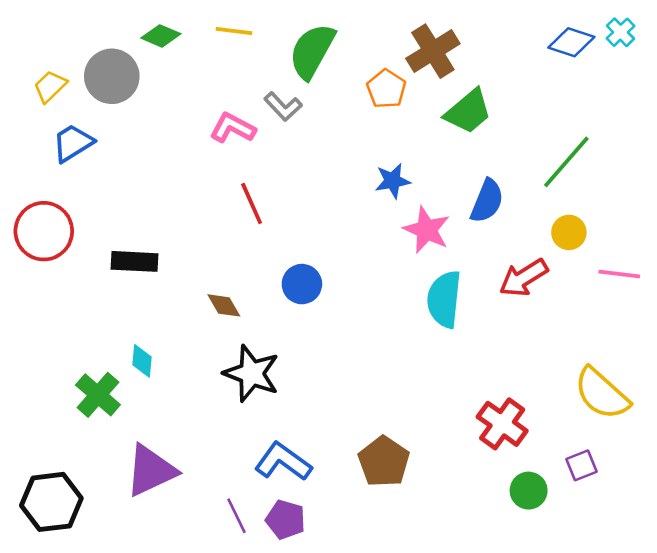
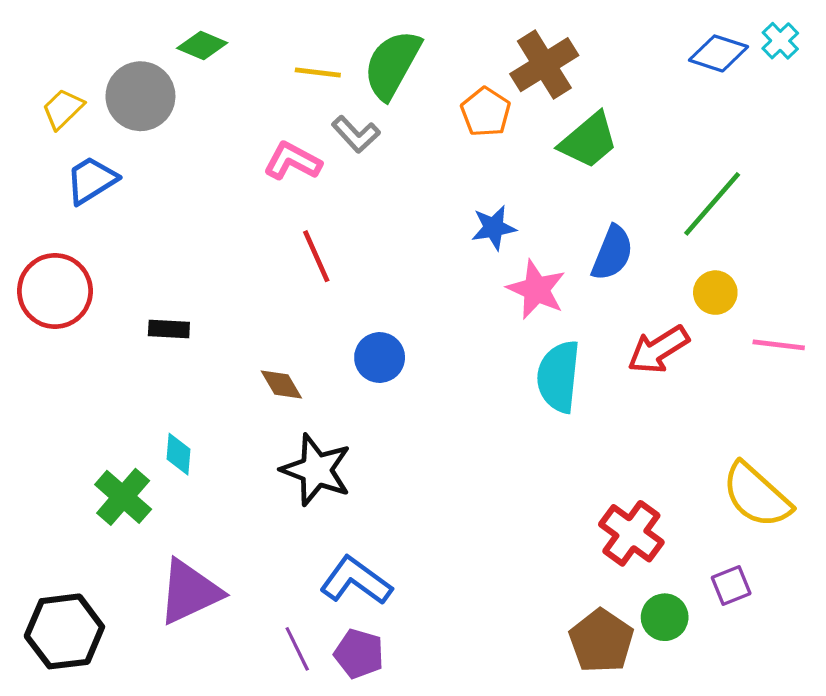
yellow line: (234, 31) -> (318, 72), moved
black rectangle: (134, 261) -> (169, 329), size x0.7
brown pentagon: (384, 462) -> (601, 641), moved

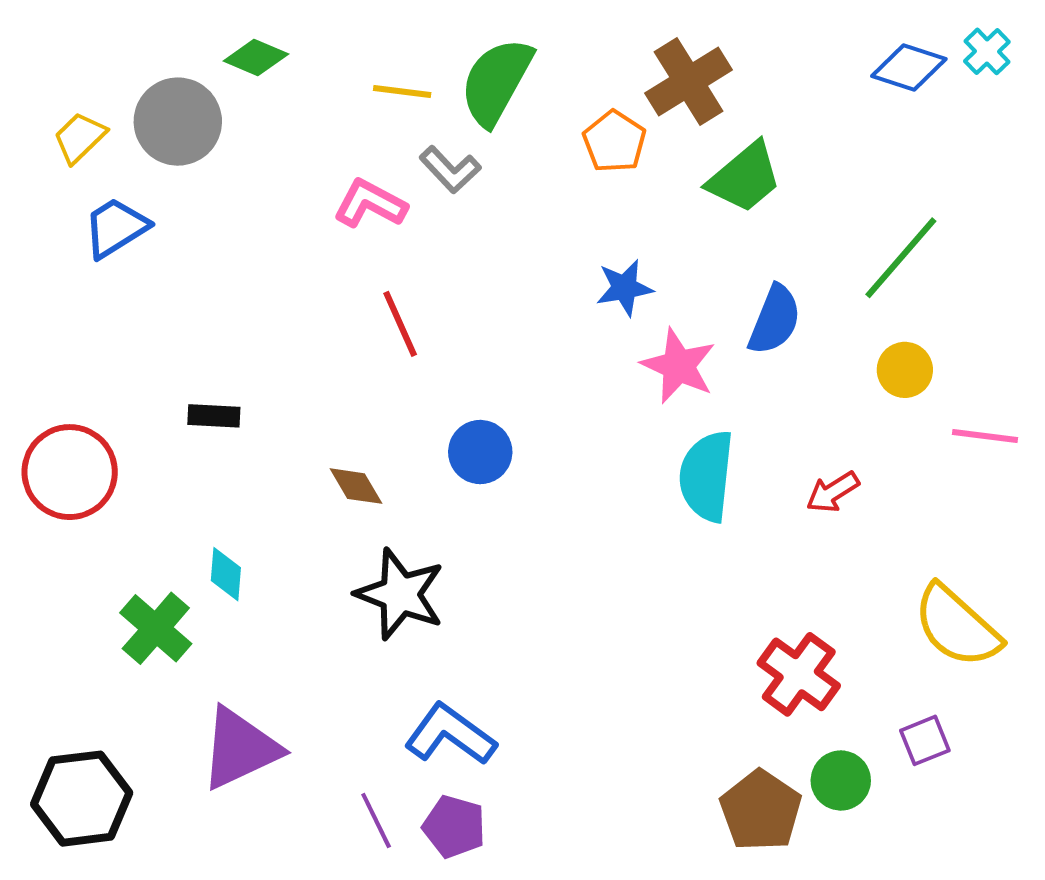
red circle: (55, 291) -> (70, 472), moved
red arrow: (658, 350) -> (833, 492), moved, size x0.7

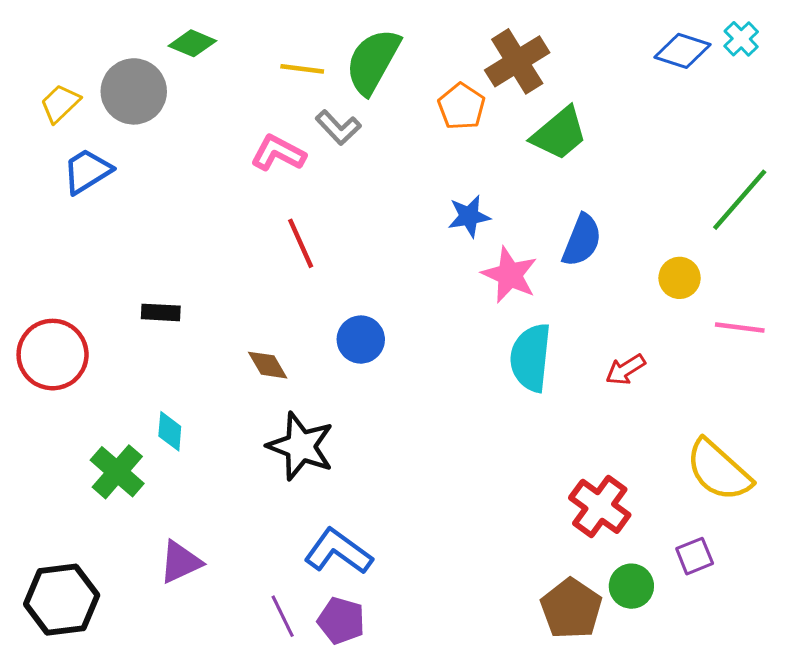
green line: (901, 258) -> (740, 200), moved
purple triangle: (240, 748) -> (180, 562), size x0.7

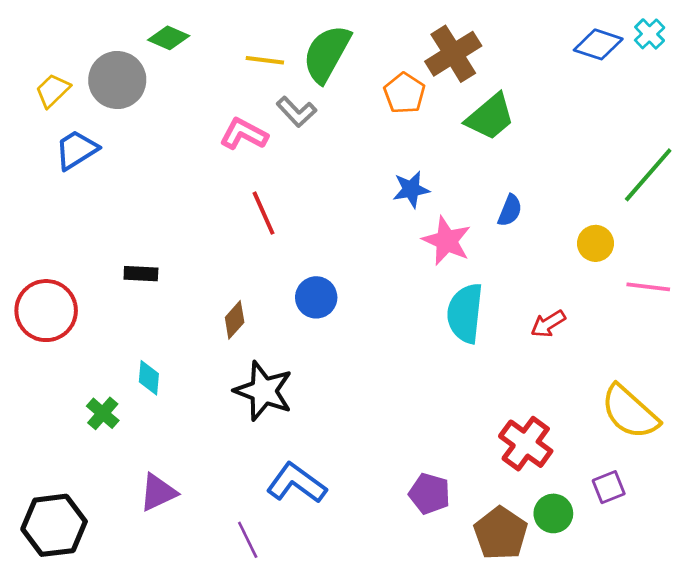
blue semicircle: (582, 240) -> (510, 210), size x0.7
brown diamond: (268, 365) -> (235, 320), turned 72
green cross: (117, 472) -> (103, 413), size x0.7
purple pentagon: (341, 621) -> (430, 494), moved

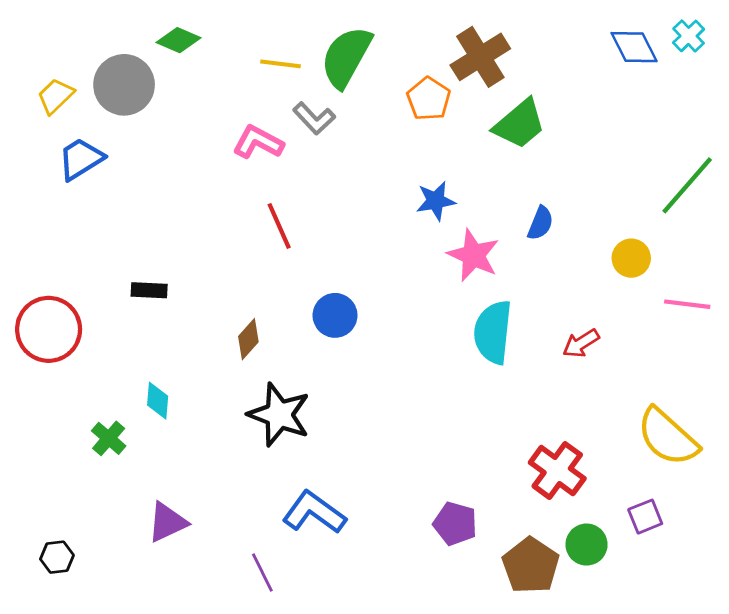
blue diamond: (598, 44) -> (634, 47), turned 45
black hexagon: (54, 525) -> (57, 557), size x0.5

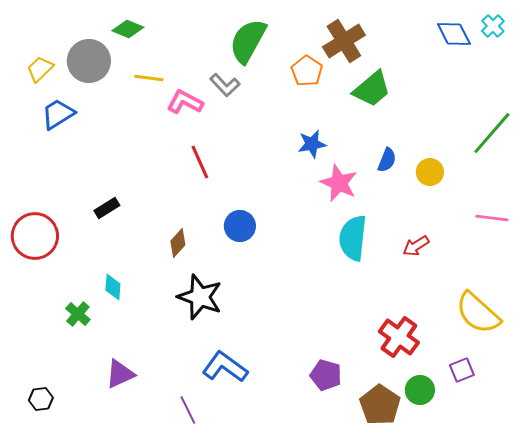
yellow line: (281, 64) -> (149, 78), moved
yellow circle: (631, 258) -> (430, 172), moved
black rectangle: (149, 290) -> (107, 208), turned -35

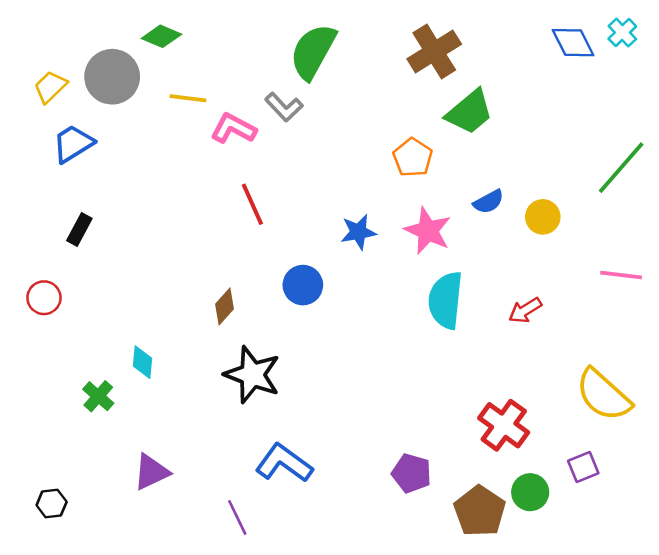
orange pentagon: (307, 71) -> (413, 158), moved
blue star: (312, 144) -> (358, 232), moved
blue semicircle: (387, 160) -> (488, 202), turned 40
black rectangle: (107, 208) -> (79, 230), moved, turned -30
red circle: (35, 236) -> (44, 298), size x0.6

